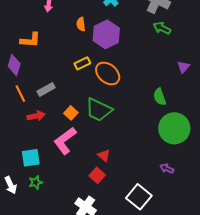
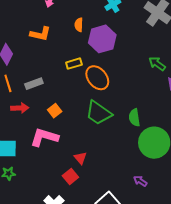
green arrow: (162, 28) -> (157, 64), moved
orange L-shape: (30, 40) -> (40, 34), moved
green semicircle: (160, 97) -> (134, 118), moved
green trapezoid: (99, 110) -> (99, 113), moved
pink L-shape: (65, 141) -> (44, 137), turned 44

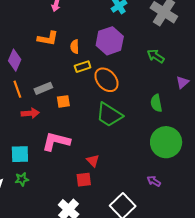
orange semicircle: (79, 25) -> (75, 47), moved
green arrow: (157, 64) -> (156, 56), moved
orange square: (55, 111) -> (63, 101), moved, turned 32
green semicircle: (134, 118) -> (156, 103), moved
red square: (70, 177) -> (84, 180), turned 35

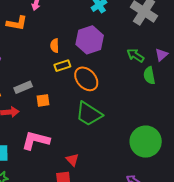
orange L-shape: (48, 38) -> (17, 23), moved
purple triangle: (182, 82) -> (162, 55), moved
green semicircle: (156, 103) -> (149, 76), moved

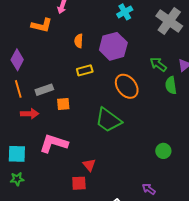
orange semicircle: (55, 46) -> (79, 41), moved
orange ellipse: (86, 79) -> (127, 86), moved
green circle: (146, 142) -> (163, 151), size x0.5

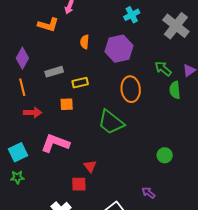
yellow rectangle: (85, 70) -> (80, 83), moved
orange ellipse: (127, 86) -> (131, 89), turned 30
gray rectangle: (44, 90) -> (54, 72), moved
cyan square: (17, 154) -> (18, 152), turned -30

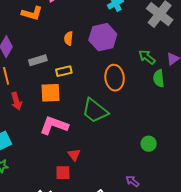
orange semicircle: (85, 42) -> (68, 38), moved
orange square: (67, 104) -> (51, 93), size x1.5
red arrow: (33, 113) -> (16, 101), turned 72
pink L-shape: (55, 143) -> (54, 125), moved

